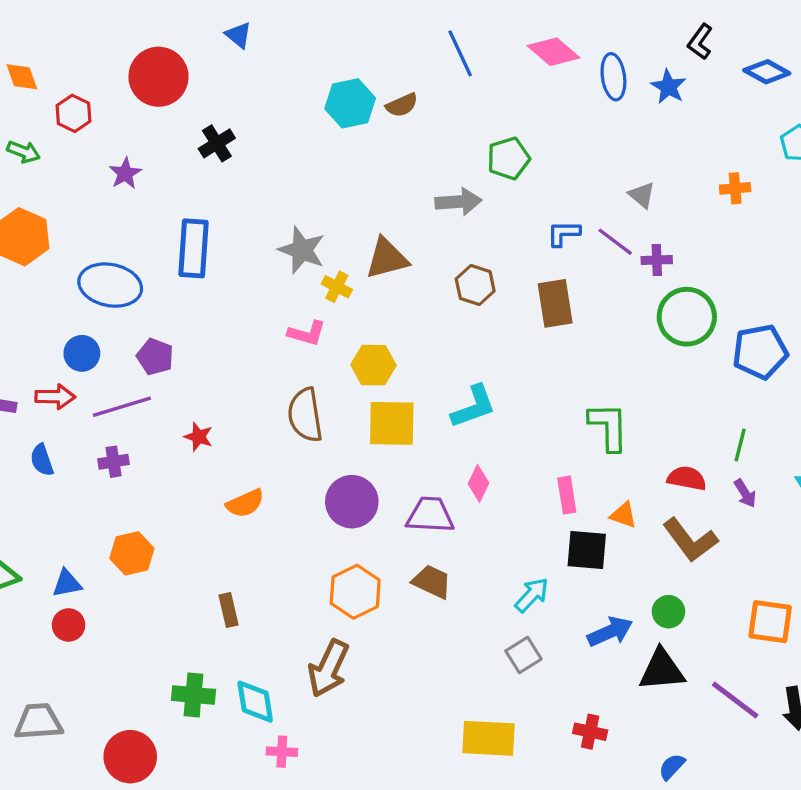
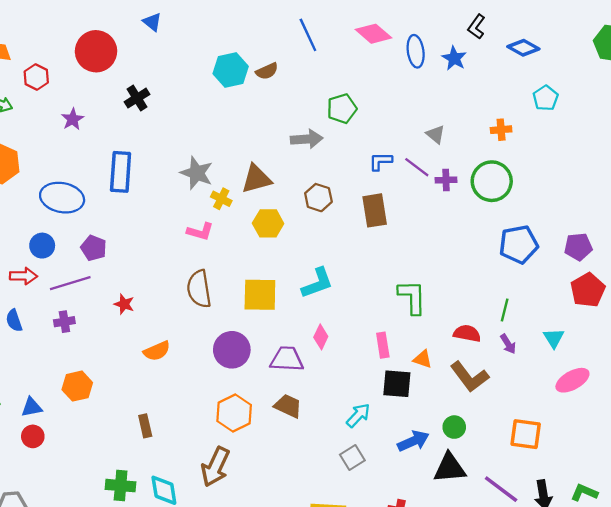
green circle: (687, 317) -> (492, 181), moved
yellow hexagon: (373, 365) -> (268, 223), moved

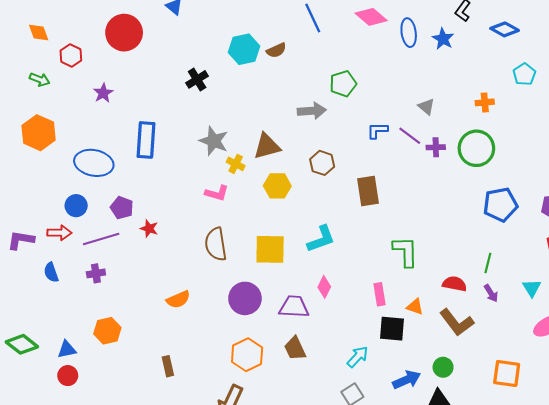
black cross: (137, 98) -> (197, 79), moved
brown rectangle: (375, 210) -> (368, 191), moved
red star: (124, 304) -> (149, 229), moved
brown trapezoid: (288, 406) -> (295, 348), turned -140

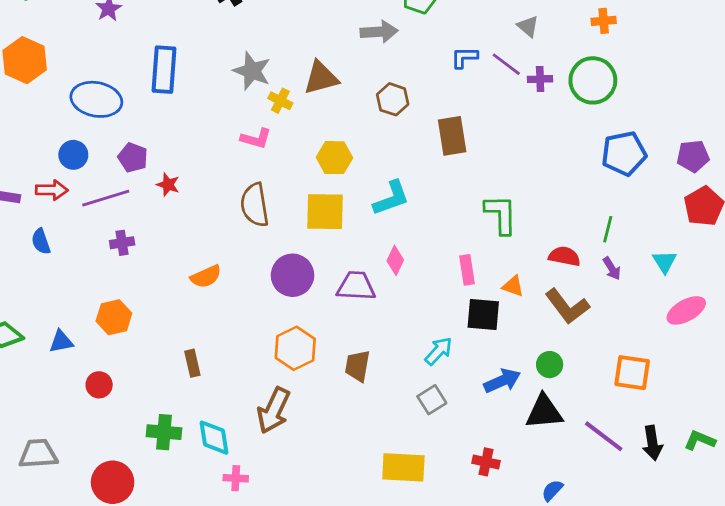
yellow hexagon: (277, 186) -> (334, 158), moved
purple cross: (96, 273) -> (122, 243), moved
brown trapezoid: (295, 348) -> (357, 366), moved, turned 35
red circle: (68, 376) -> (99, 385), moved

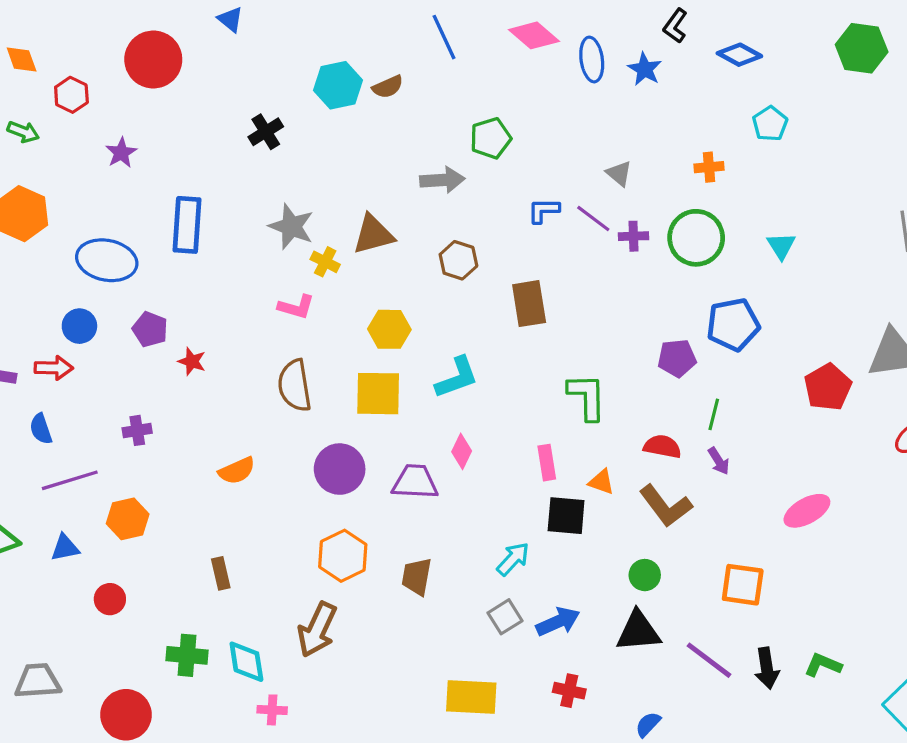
purple pentagon: (693, 156) -> (677, 358), moved
purple line: (106, 198) -> (70, 480), moved
cyan triangle: (665, 262) -> (781, 246), moved
blue arrow: (502, 381) -> (558, 622), moved

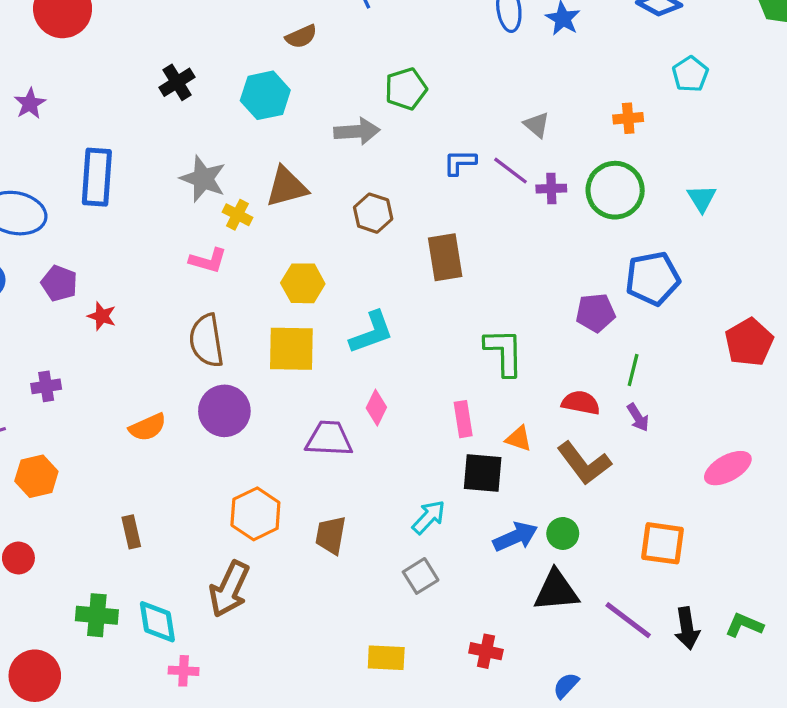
cyan hexagon: (338, 85) -> (265, 95), moved
purple circle: (340, 469) -> (224, 411), moved
blue arrow: (558, 622) -> (515, 537), moved
yellow rectangle: (471, 697) -> (386, 658), size x0.7

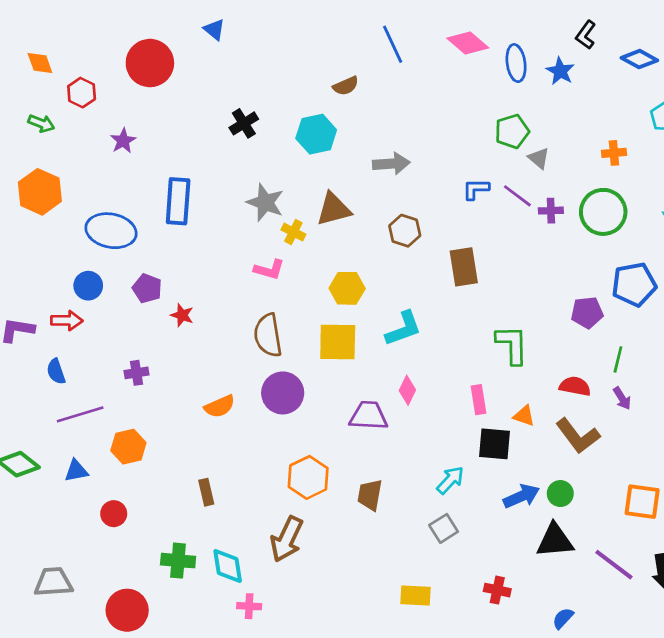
green pentagon: (406, 89) -> (512, 131), moved

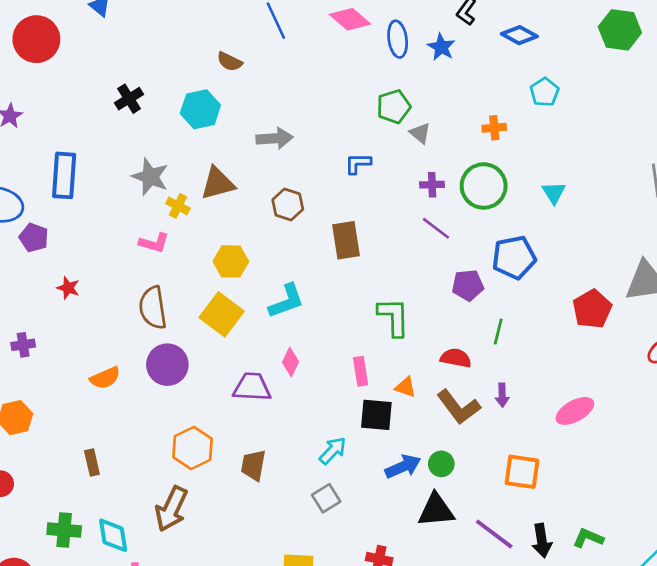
brown semicircle: (346, 86) -> (230, 62), turned 50
purple line: (517, 196) -> (436, 228), moved
purple pentagon: (147, 288) -> (34, 238), moved
yellow square: (338, 342) -> (222, 314), turned 36
purple arrow: (622, 398) -> (502, 395), moved, turned 30

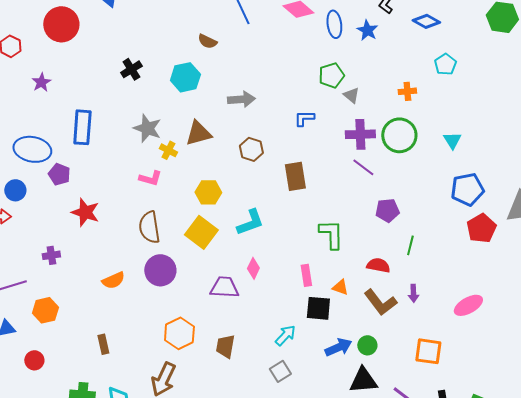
purple cross: (432, 185) -> (360, 134), size x1.6
blue pentagon: (514, 257) -> (467, 189), moved
red star: (68, 288) -> (85, 212), size x1.6

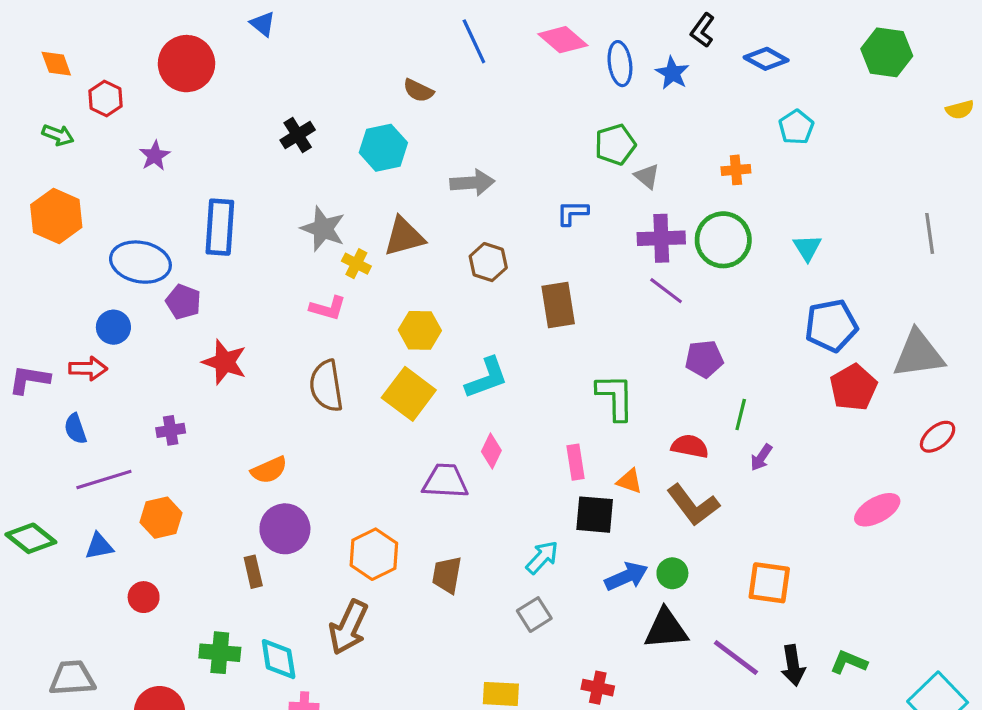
purple circle: (160, 270) -> (285, 529), moved
purple arrow: (413, 293) -> (761, 457), moved, turned 36
pink ellipse: (468, 305) -> (877, 510), moved

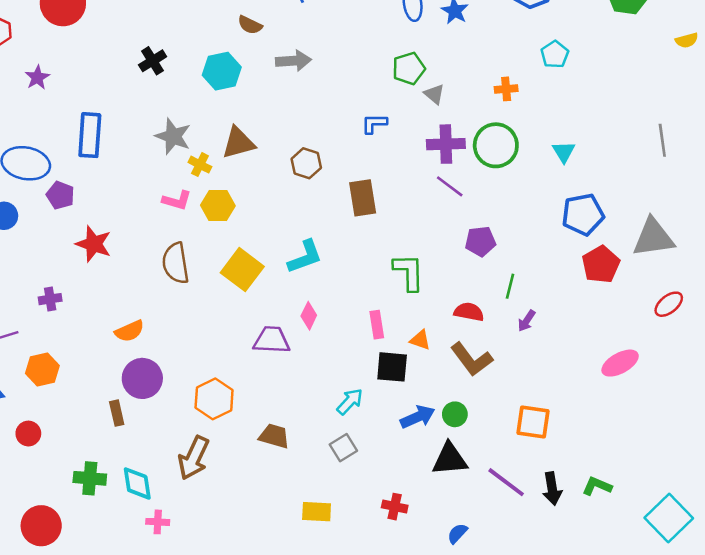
gray arrow: (472, 183) -> (293, 61), moved
yellow hexagon: (420, 330) -> (218, 206), moved
brown trapezoid: (447, 575) -> (274, 436), moved, turned 96

